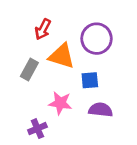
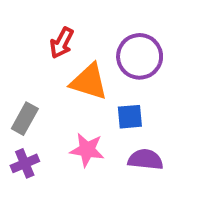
gray rectangle: (29, 69) -> (25, 119), moved
purple cross: (37, 129) -> (25, 163), moved

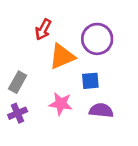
orange triangle: (89, 82) -> (62, 56), turned -40

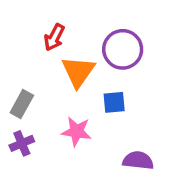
orange triangle: (62, 56) -> (78, 72), turned -32
purple semicircle: (101, 110) -> (138, 160), moved

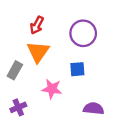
orange triangle: (78, 72) -> (38, 52), moved
purple cross: (22, 143) -> (18, 107), moved

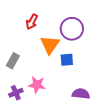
orange triangle: (38, 52) -> (50, 45), moved
pink star: (52, 89) -> (37, 85), moved

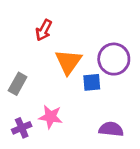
purple circle: (72, 29) -> (114, 59), moved

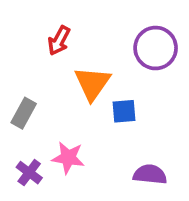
purple circle: (114, 59) -> (156, 48), moved
purple cross: (22, 128) -> (29, 173), turned -30

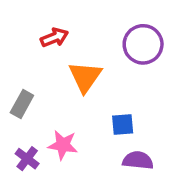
red arrow: (59, 41) -> (54, 38), turned -140
blue square: (124, 111) -> (123, 124), moved

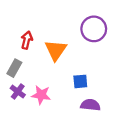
red arrow: (54, 38) -> (27, 40), moved, turned -54
purple cross: (27, 159) -> (18, 92), moved

